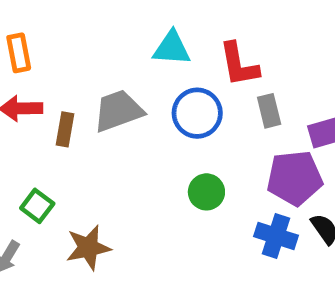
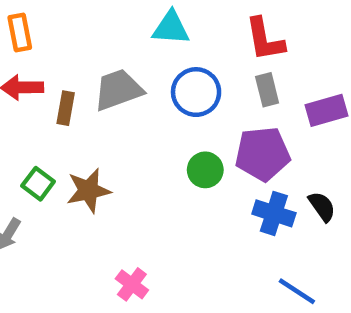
red L-shape: (239, 64) -> (265, 39), moved
purple pentagon: (295, 178) -> (262, 154), moved
brown star: (88, 248) -> (88, 191), moved

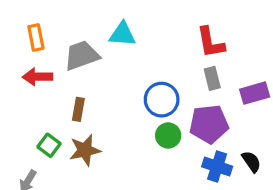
cyan triangle: (171, 28) -> (122, 34), moved
gray trapezoid: (118, 90) -> (82, 56), moved
blue circle: (196, 92) -> (162, 100), moved
brown rectangle: (66, 108) -> (78, 109), moved

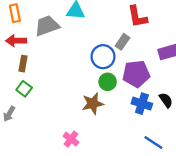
gray rectangle: (212, 78) -> (122, 42), moved, turned 49
brown rectangle: (78, 109) -> (23, 64), moved
brown star: (85, 150) -> (93, 104), moved

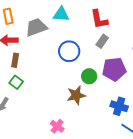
red L-shape: (137, 17) -> (99, 19), moved
blue circle: (103, 57) -> (69, 51), moved
blue cross: (142, 104) -> (119, 106), moved

